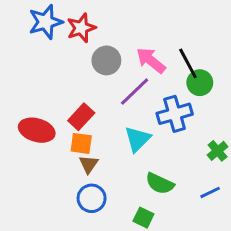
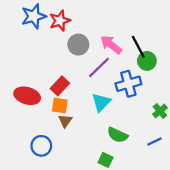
blue circle: (92, 198) -> (41, 146), moved

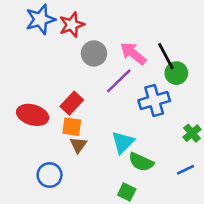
cyan triangle: (101, 102) -> (123, 142), moved

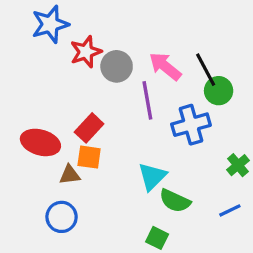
red star: (72, 25) -> (86, 52), moved
purple line: (119, 81) -> (147, 100), turned -56
brown triangle: (78, 145) -> (70, 175), moved, turned 48

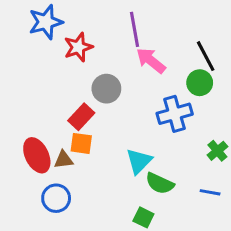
gray circle: (117, 66) -> (106, 89), moved
black line: (206, 70) -> (206, 56), moved
purple line: (147, 100) -> (135, 29), moved
red ellipse: (40, 142) -> (37, 155), moved, turned 48
blue line: (230, 210) -> (210, 192), turned 36

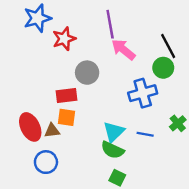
red rectangle: (81, 117) -> (67, 96), turned 40
green semicircle: (160, 183) -> (112, 150), moved
blue line: (210, 192) -> (145, 134), moved

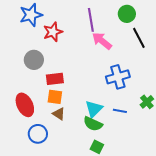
green circle: (163, 68) -> (127, 14), moved
gray circle: (87, 73) -> (34, 60), moved
brown triangle: (52, 131) -> (59, 114), moved, turned 40

